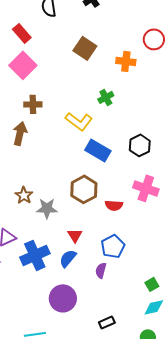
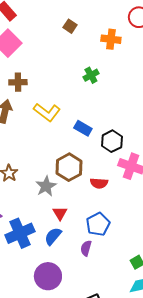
brown square: (85, 48) -> (70, 26), size x0.6
yellow L-shape: (79, 121) -> (47, 112), moved
black hexagon: (140, 145) -> (112, 141), moved
blue rectangle: (98, 150) -> (83, 128), size x0.7
gray star: (47, 208) -> (46, 186), moved, turned -30

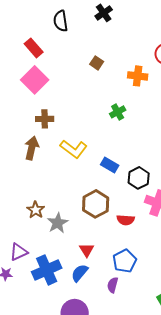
gray star: (46, 186) -> (58, 223), moved

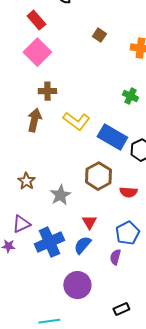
green cross: (118, 112) -> (130, 96), moved, turned -35
blue rectangle: (110, 165) -> (112, 137), size x1.6
brown star: (36, 210) -> (26, 181), moved

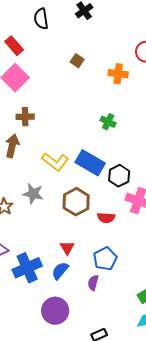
yellow L-shape: (76, 121) -> (55, 162), moved
gray star: (60, 195) -> (33, 194), moved, turned -30

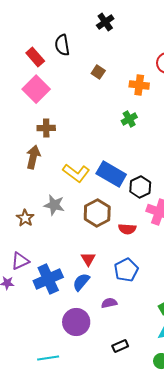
black semicircle: (41, 19) -> (62, 45), moved
green cross: (108, 122) -> (129, 119), moved, turned 35
purple semicircle: (93, 283) -> (109, 303), moved, turned 63

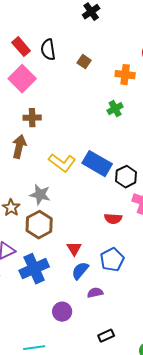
black semicircle: (62, 45) -> (48, 50), moved
brown hexagon: (97, 213) -> (39, 225), moved
blue semicircle: (81, 282) -> (80, 271), moved
purple circle: (76, 322) -> (62, 312), size x0.7

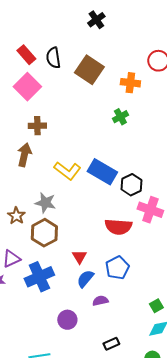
brown square: (84, 62) -> (89, 70), size x2.0
red semicircle: (113, 219) -> (118, 227), size x1.5

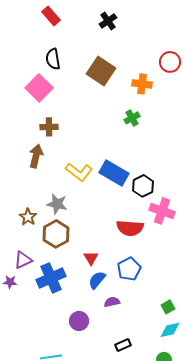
red rectangle: (26, 55) -> (51, 16), moved
black semicircle: (53, 58) -> (53, 59), moved

